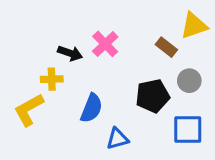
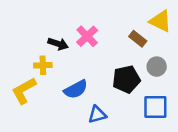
yellow triangle: (194, 26) -> (160, 21), turned 45
blue semicircle: (91, 108) -> (76, 89), turned 40

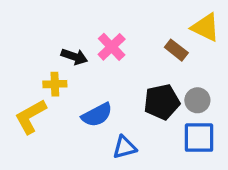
gray circle: (157, 67) -> (197, 100), moved

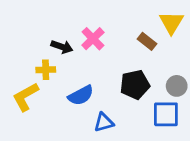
yellow triangle: (206, 27) -> (171, 22), turned 35
gray circle: (197, 100) -> (177, 86), moved

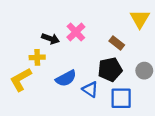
brown rectangle: (147, 41) -> (117, 43), moved
blue square: (166, 114) -> (121, 98), moved
blue triangle: (104, 122) -> (90, 89), moved, turned 49

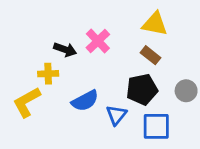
yellow triangle: (140, 19) -> (155, 24), moved, turned -50
blue triangle: (90, 89) -> (116, 115), turned 35

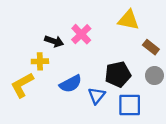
brown rectangle: (151, 55) -> (151, 47), moved

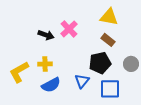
brown rectangle: (151, 47) -> (108, 40), moved
yellow cross: (40, 61) -> (45, 64), moved
blue semicircle: (71, 84) -> (51, 85), moved

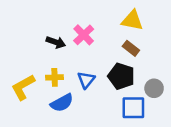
black pentagon: (100, 63) -> (121, 76), turned 30
gray circle: (131, 64) -> (154, 88), moved
blue triangle: (82, 81) -> (86, 80), moved

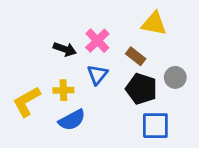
brown rectangle: (131, 48) -> (136, 56), moved
blue triangle: (86, 80) -> (97, 75), moved
gray circle: (154, 88) -> (175, 77), moved

